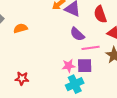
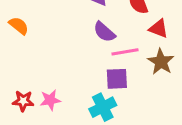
orange semicircle: (20, 28) -> (19, 26), turned 56
pink star: (69, 66) -> (50, 100), moved

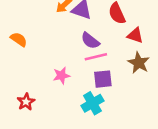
pink line: (125, 52) -> (96, 57), moved
pink star: (50, 100) -> (61, 76), moved
red star: (23, 101) -> (26, 102), turned -30

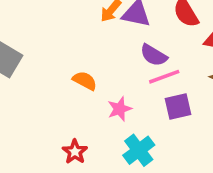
orange semicircle: (19, 39) -> (85, 81), moved
cyan cross: (92, 103) -> (139, 150), moved

